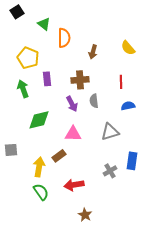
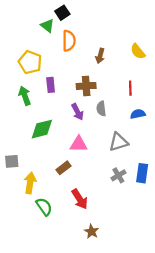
black square: (17, 12) -> (62, 13), moved
yellow arrow: (39, 167) -> (30, 183), moved
gray cross: (110, 171) -> (118, 175), moved
red arrow: (74, 185) -> (80, 199), turned -114

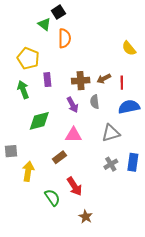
brown arrow: (100, 56) -> (104, 79), moved, turned 48
blue semicircle: (138, 114) -> (129, 107), size x1.5
green semicircle: (44, 207) -> (52, 197), moved

